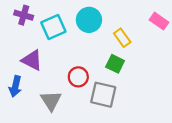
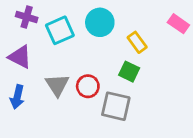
purple triangle: (32, 60) -> (20, 57), moved
gray triangle: (51, 101) -> (57, 85), moved

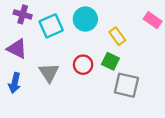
red circle: (88, 86) -> (83, 65), moved
gray square: (116, 106) -> (126, 85), moved

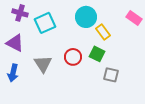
cyan circle: (85, 19) -> (86, 17), moved
gray square: (126, 85) -> (111, 75), size x0.7

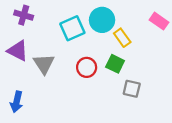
cyan square: (45, 23) -> (72, 28), moved
gray triangle: (43, 64) -> (44, 64), moved
blue arrow: (13, 73) -> (17, 102), moved

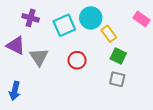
purple cross: (24, 15) -> (31, 18), moved
green square: (115, 64) -> (118, 56), moved

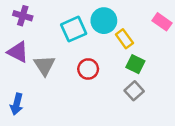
purple cross: (31, 18) -> (23, 16), moved
gray square: (117, 79) -> (134, 91), turned 35

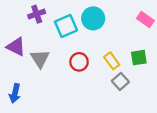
purple cross: (23, 16) -> (37, 14), moved, turned -35
yellow rectangle: (124, 39) -> (112, 61), moved
green square: (135, 64) -> (139, 58), moved, turned -35

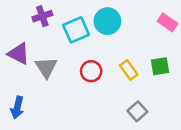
gray square: (120, 81) -> (137, 111), moved

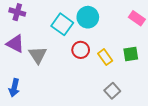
purple cross: (42, 16) -> (17, 12), moved, turned 35
cyan square: (76, 30) -> (62, 24), turned -30
red circle: (91, 71) -> (81, 50), moved

